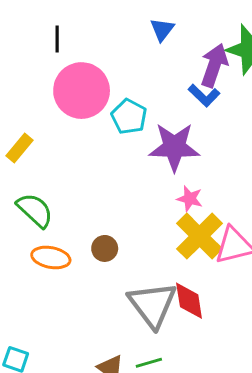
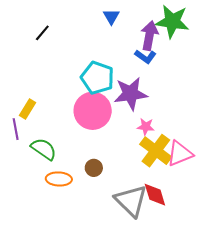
black line: (57, 39) -> (42, 33), turned 48
pink circle: (82, 91) -> (93, 111), moved
cyan pentagon: (129, 117) -> (97, 78), size x1.4

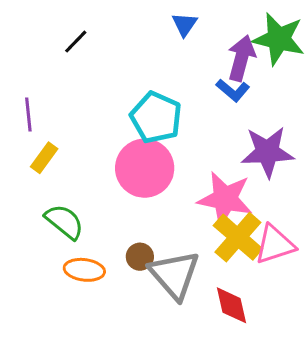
purple star: (131, 94) -> (267, 152), moved
pink star: (146, 127) -> (225, 199), size x2.0
purple line: (16, 129) -> (28, 115), moved
gray triangle: (131, 201) -> (174, 275), moved

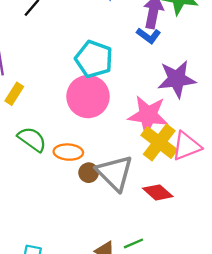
brown circle: (140, 257) -> (89, 173), moved
orange ellipse: (84, 270) -> (68, 152), moved
red diamond: (231, 305) -> (158, 192), turned -32

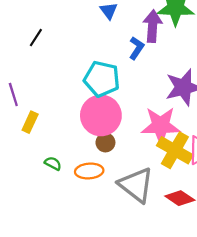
blue L-shape: (149, 36) -> (137, 48), moved, turned -85
green semicircle: (32, 139) -> (53, 163), size x0.6
brown circle: (89, 173) -> (105, 142), moved

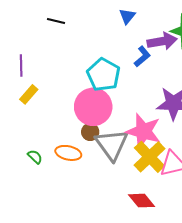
purple arrow: (153, 26) -> (162, 41), turned 60
black line: (36, 38) -> (56, 21), turned 54
green semicircle: (53, 163) -> (35, 157), moved
gray triangle: (136, 185) -> (112, 145), moved

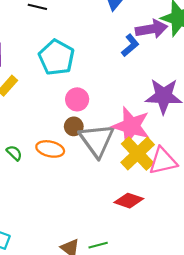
cyan pentagon: (104, 75) -> (57, 57), moved
pink circle: (93, 107) -> (77, 99), size x0.6
red diamond: (141, 201) -> (129, 201), turned -32

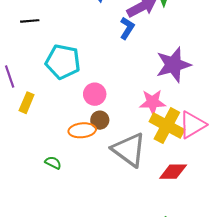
pink star: (131, 126) -> (153, 102), size x0.7
gray triangle: (97, 140) -> (129, 150), moved
orange ellipse: (50, 149) -> (82, 130), moved

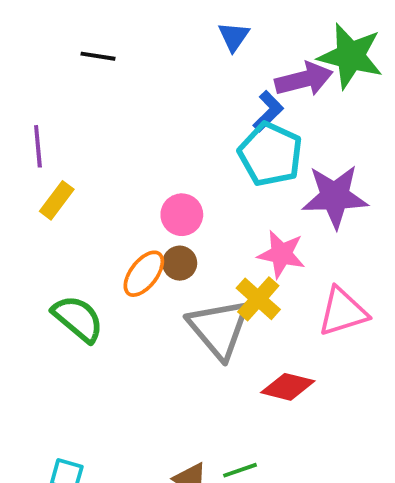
cyan pentagon: (63, 62) -> (270, 154), moved
yellow cross: (167, 126) -> (258, 299), moved, size x0.7
orange ellipse: (82, 130) -> (144, 274), turned -60
green semicircle: (53, 163) -> (78, 319), size x1.8

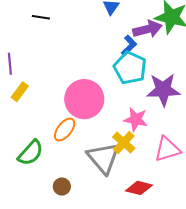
pink circle: (182, 215) -> (84, 99), size x1.8
brown circle: (180, 263) -> (62, 187), moved
green semicircle: (78, 319) -> (31, 153), turned 92

